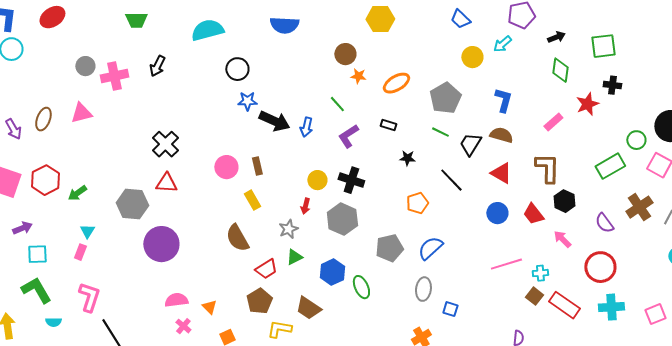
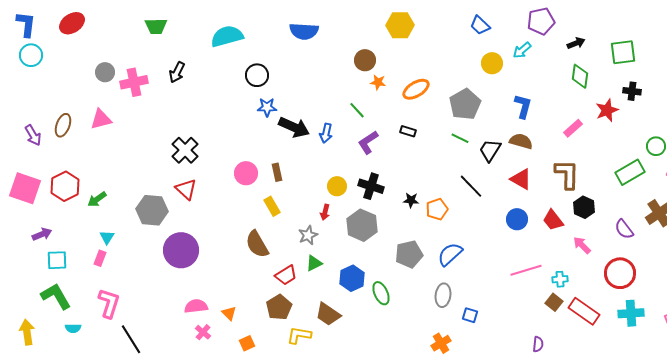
black star: (407, 158) -> (411, 200), moved
red triangle: (166, 183) -> (186, 189), turned 40

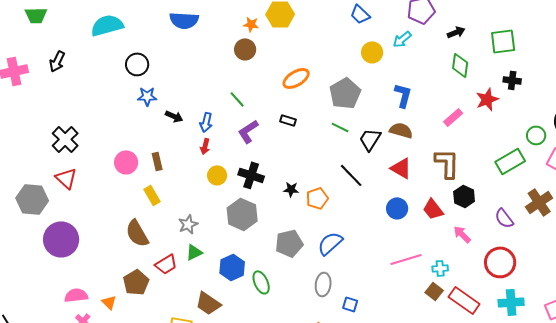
orange star: (378, 82) -> (251, 24), moved
black arrow: (294, 127) -> (174, 116), size x0.6
red arrow: (325, 212) -> (205, 146), moved
brown pentagon: (279, 307) -> (136, 282), moved

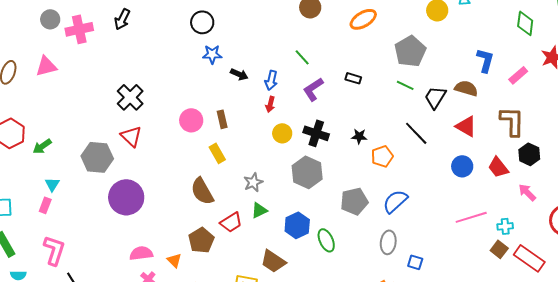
orange ellipse: (296, 78) -> (363, 19), moved
blue L-shape: (403, 95) -> (485, 60), moved
black star: (291, 189) -> (359, 136), moved

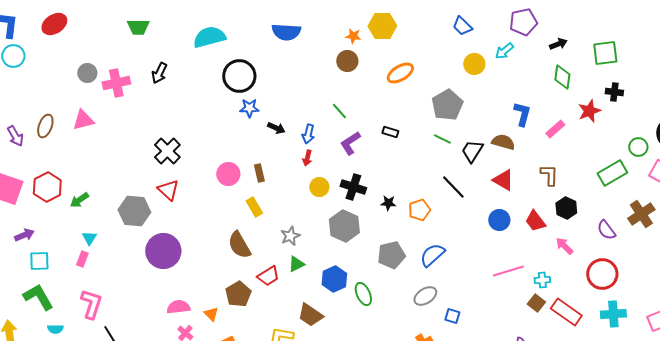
black circle: (202, 22) -> (239, 76), size x1.4
brown L-shape: (512, 121) -> (549, 175), size x0.7
black star: (359, 136) -> (388, 203), moved
gray ellipse: (388, 242) -> (425, 296), turned 50

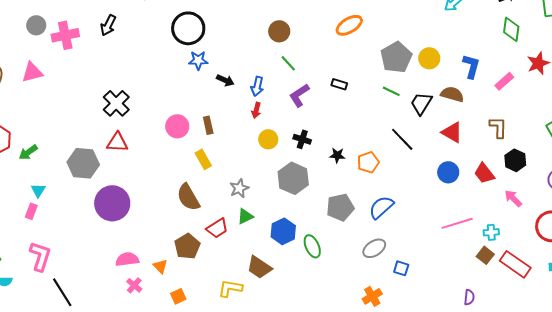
brown circle: (347, 61) -> (279, 31), moved
yellow circle: (474, 64) -> (429, 58), moved
black cross: (353, 187) -> (302, 139), size x0.7
red triangle: (168, 190) -> (117, 142), turned -40

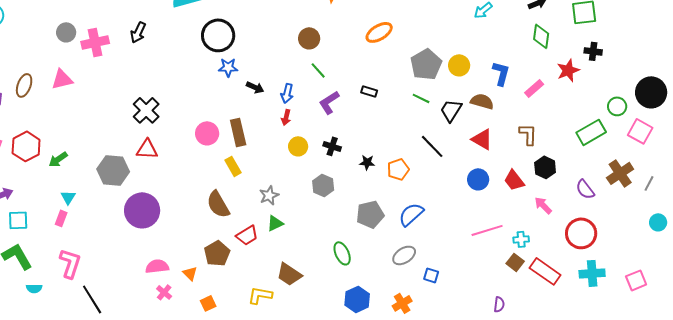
brown rectangle: (208, 125) -> (238, 132), size x1.5
gray hexagon: (293, 178) -> (323, 185), size x0.7
blue hexagon: (283, 231) -> (357, 299), moved

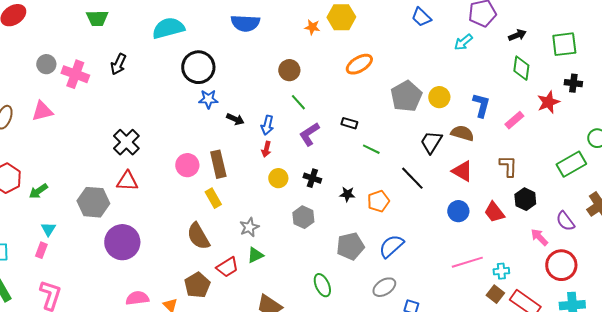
pink cross: (95, 42) -> (75, 74), turned 32
green line: (421, 98) -> (371, 149), moved
pink arrow: (543, 205) -> (539, 237), moved

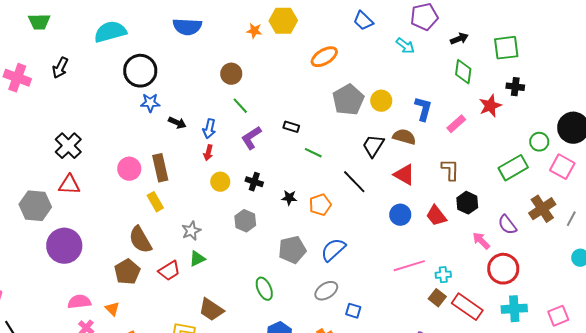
cyan arrow: (463, 42) -> (405, 46), turned -102
orange ellipse: (359, 64) -> (324, 57), moved
brown pentagon: (197, 285) -> (127, 272), moved

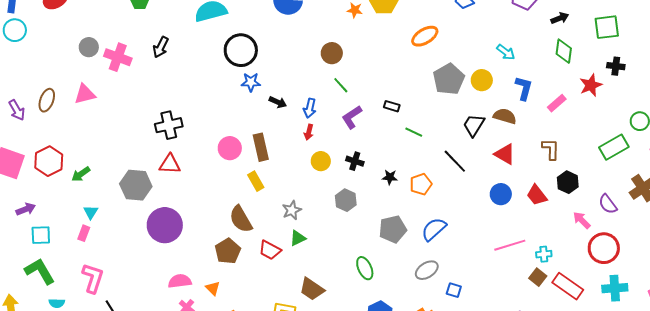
cyan arrow: (405, 46) -> (506, 52), moved
black cross: (68, 146) -> (169, 125), turned 32
red trapezoid: (169, 271) -> (270, 250), turned 60

